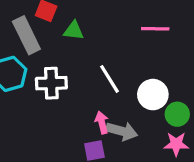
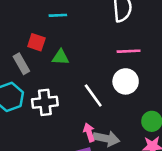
gray rectangle: (26, 35) -> (21, 64), size x0.7
white circle: (153, 95) -> (126, 81), moved

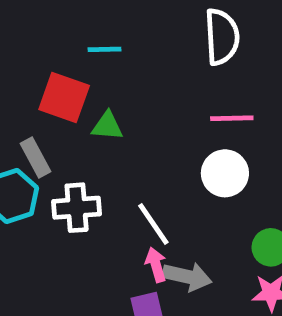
red square: (36, 42) -> (64, 97), size x1.5
gray rectangle: (21, 64) -> (36, 158), moved
white line: (93, 96) -> (153, 224), moved

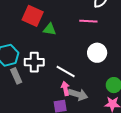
pink line: (232, 118) -> (88, 21), moved
gray rectangle: (36, 158) -> (16, 76), moved
white line: (153, 224) -> (66, 71), turned -30

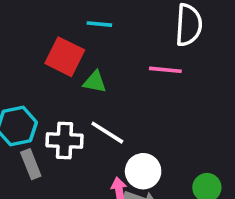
white circle: (97, 53) -> (143, 171), moved
white line: (66, 71) -> (107, 133), moved

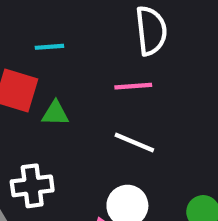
white line: (107, 133) -> (134, 142), moved

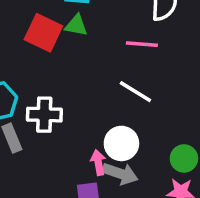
green triangle: (55, 113) -> (76, 25), moved

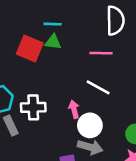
pink arrow: (98, 163) -> (74, 109), moved

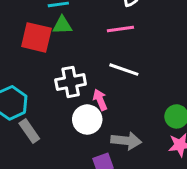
white cross: (33, 107) -> (71, 82), moved
white circle: (90, 125) -> (87, 120), moved

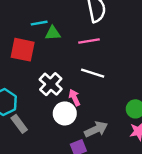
green triangle: (62, 25) -> (53, 33), moved
white cross: (71, 82) -> (51, 84), turned -35
gray arrow: (126, 141) -> (96, 129), turned -30

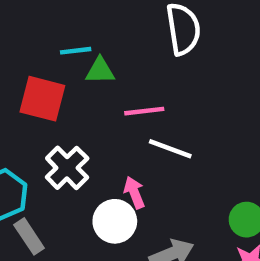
pink line: (89, 41) -> (144, 111), moved
white cross: (51, 84) -> (67, 168), moved

